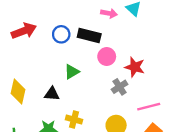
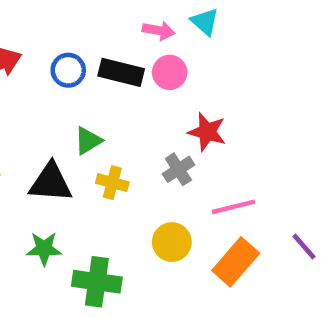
pink circle: (107, 57) -> (170, 72), moved
black triangle: (52, 94) -> (51, 183), size x1.5
yellow cross: (74, 120) -> (112, 183), moved

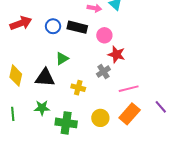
pink circle: (170, 72) -> (104, 35), moved
yellow cross: (112, 183) -> (78, 88), moved
yellow circle: (172, 242) -> (100, 118), moved

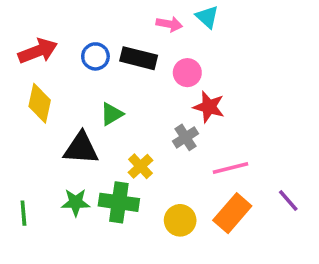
yellow diamond: (16, 76) -> (40, 103), moved
yellow cross: (78, 88) -> (140, 166), turned 32
green cross: (66, 123) -> (119, 202), moved

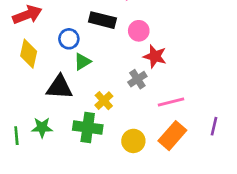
blue circle: (95, 56) -> (69, 39), moved
purple line: (288, 201) -> (214, 126), turned 54
green star: (76, 202) -> (42, 128), moved

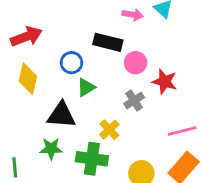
pink circle: (139, 31) -> (136, 63), moved
gray cross: (137, 79) -> (134, 100), moved
green star: (42, 128) -> (51, 149), moved

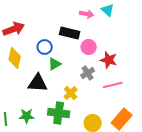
pink line: (182, 131) -> (113, 85), moved
green star: (51, 149) -> (27, 116), moved

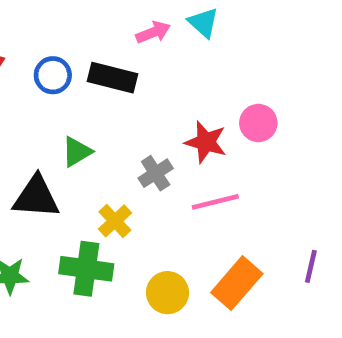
pink arrow: (87, 14) -> (153, 32), turned -32
blue circle: (45, 47) -> (53, 75), moved
pink circle: (89, 47) -> (258, 123), moved

